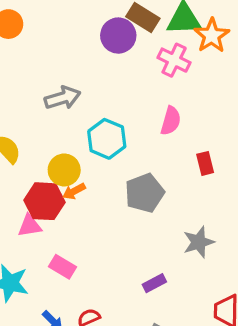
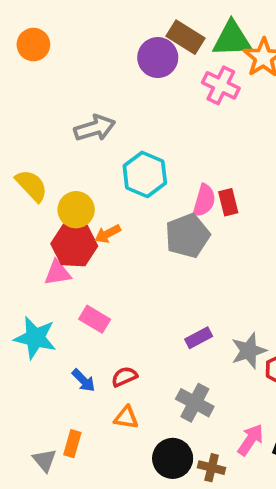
pink semicircle: (171, 121) -> (204, 200), moved
red rectangle: (205, 163) -> (228, 202), moved
yellow circle: (64, 170) -> (76, 210), moved
gray star: (199, 242) -> (249, 351), moved

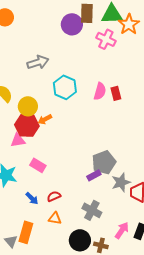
brown rectangle: (186, 37) -> (87, 13), turned 60
pink semicircle: (204, 200) -> (100, 91), moved
red rectangle: (228, 202) -> (116, 93), moved
gray pentagon: (187, 236) -> (104, 162), moved
orange rectangle: (72, 444) -> (26, 232), size x1.5

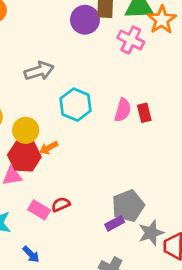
red semicircle: (54, 196) -> (61, 204), moved

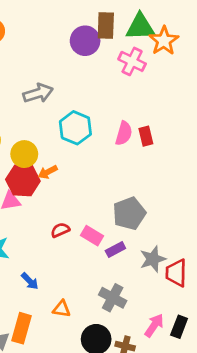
gray pentagon: (128, 206) -> (129, 213), moved
pink rectangle: (39, 210) -> (92, 236), moved

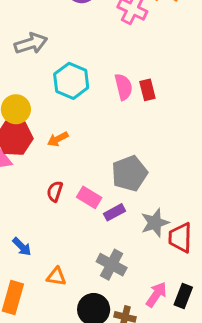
pink semicircle: (124, 133) -> (124, 87), turned -30
orange arrow: (48, 172) -> (58, 139), moved
red semicircle: (60, 230) -> (55, 191), turned -48

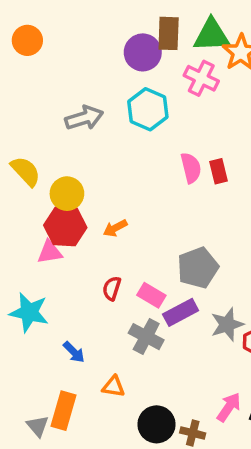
cyan hexagon: (71, 81) -> (148, 109), moved
purple rectangle: (115, 212) -> (181, 312), size x1.4
gray cross: (112, 265) -> (146, 337), moved

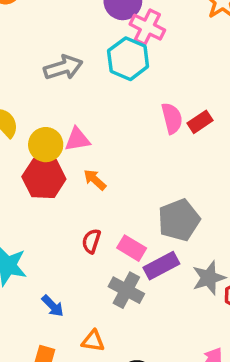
pink cross: (201, 78) -> (147, 27), moved
red rectangle: (218, 171) -> (200, 122), turned 70
orange arrow: (115, 228) -> (95, 180), turned 70
pink triangle: (50, 252) -> (77, 139), moved

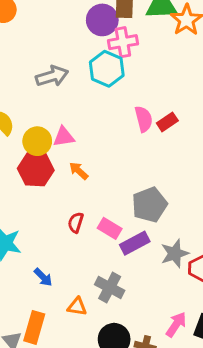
pink cross: (147, 27) -> (123, 42), turned -36
gray cross: (126, 290) -> (110, 287), moved

